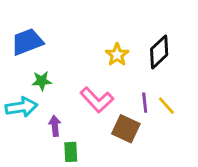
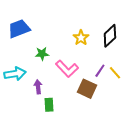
green star: (42, 81) -> (42, 54), moved
purple line: (145, 103) -> (100, 71), turned 40

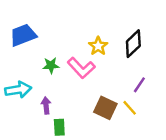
pink L-shape: (67, 69) -> (81, 68), moved
purple line: (100, 71) -> (139, 85), moved
yellow line: (115, 73) -> (130, 108), moved

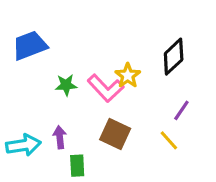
yellow star: (98, 46) -> (128, 76), moved
cyan arrow: (18, 90) -> (23, 145), moved
brown square: (105, 108) -> (115, 134), moved

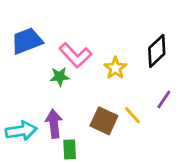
pink L-shape: (106, 88) -> (75, 55), moved
purple arrow: (60, 137) -> (54, 124), size x1.4
yellow line: (169, 140) -> (132, 115), moved

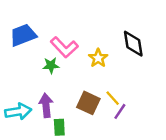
black diamond: (157, 51) -> (133, 44), turned -56
purple line: (164, 99) -> (120, 111), moved

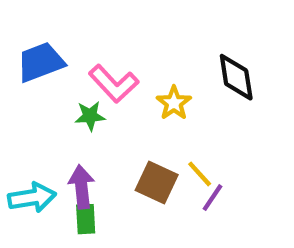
green rectangle: (59, 127) -> (86, 219), moved

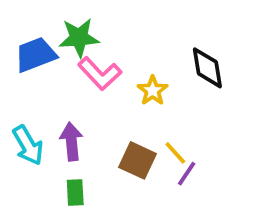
green star: (90, 116) -> (79, 38), moved, size x1.5
purple arrow: (81, 187) -> (71, 142), moved
cyan arrow: (32, 198) -> (28, 145), moved, turned 69

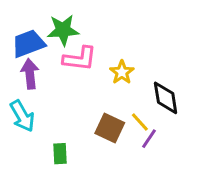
black diamond: (207, 68) -> (166, 98), moved
pink L-shape: (100, 74) -> (80, 59), turned -40
purple arrow: (71, 142) -> (30, 74), moved

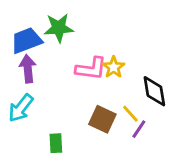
pink L-shape: (80, 59) -> (91, 69), moved
cyan arrow: (22, 116) -> (21, 108), turned 68

